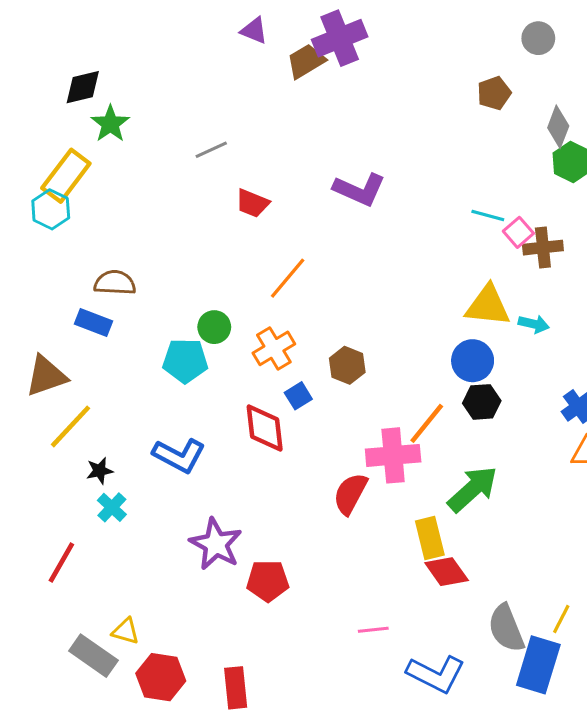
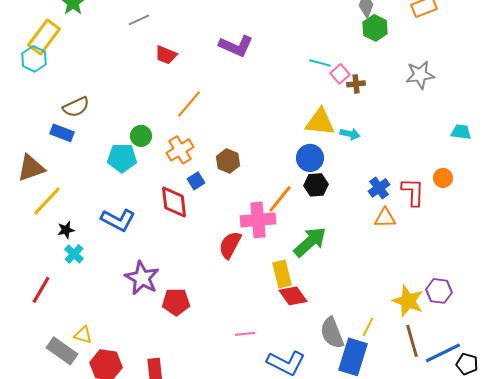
brown cross: (543, 248) -> (356, 84), size x0.7
brown semicircle: (115, 283) -> (76, 107), turned 152

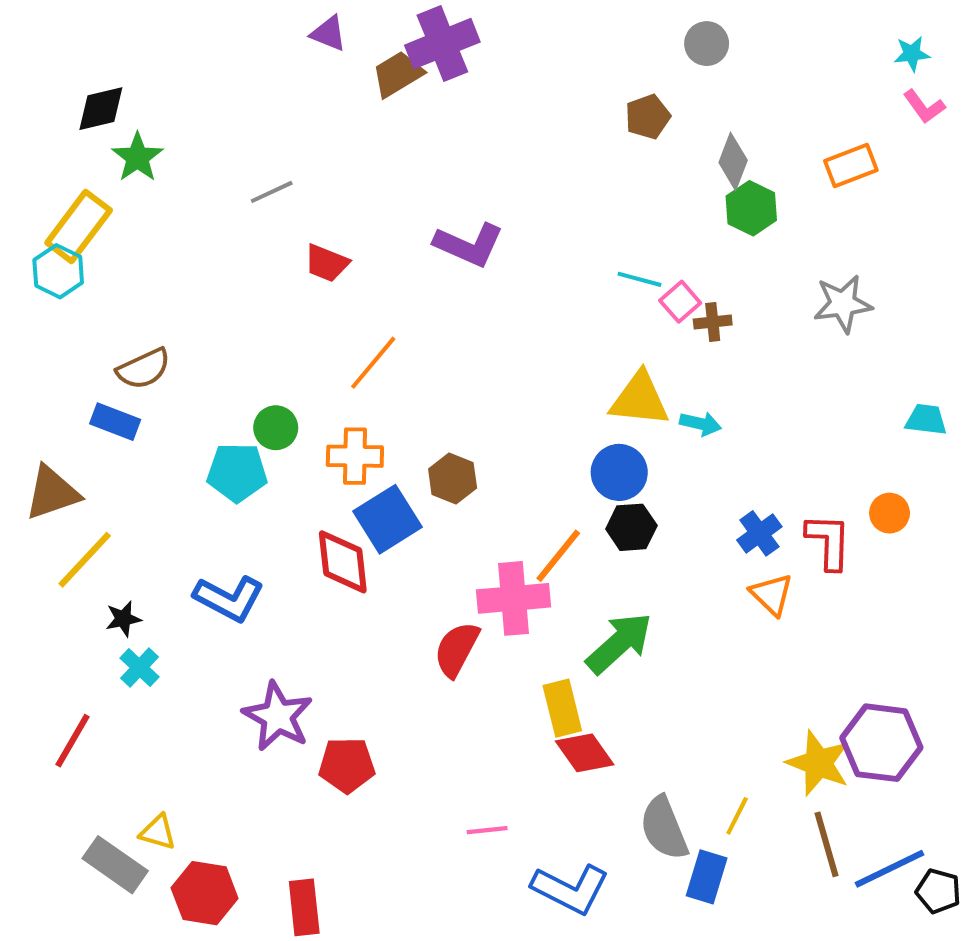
orange cross: (180, 150) -> (355, 456), turned 32
blue square: (196, 181) -> (387, 519), size x1.8
orange triangle: (385, 218) -> (772, 594), turned 45
purple hexagon: (439, 291) -> (881, 743), size x1.5
blue rectangle: (353, 357) -> (707, 877), size x0.7

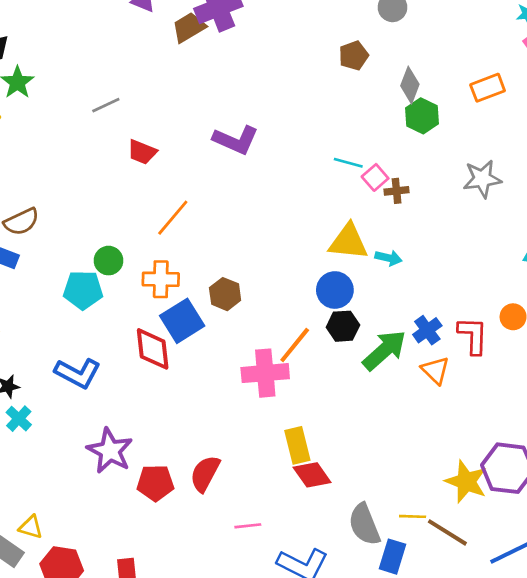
green arrow: (619, 643) -> (384, 350), moved
red semicircle: (457, 649) -> (205, 474), moved
yellow line: (737, 816) -> (413, 516), turned 65
brown line: (827, 844) -> (447, 532), moved, turned -42

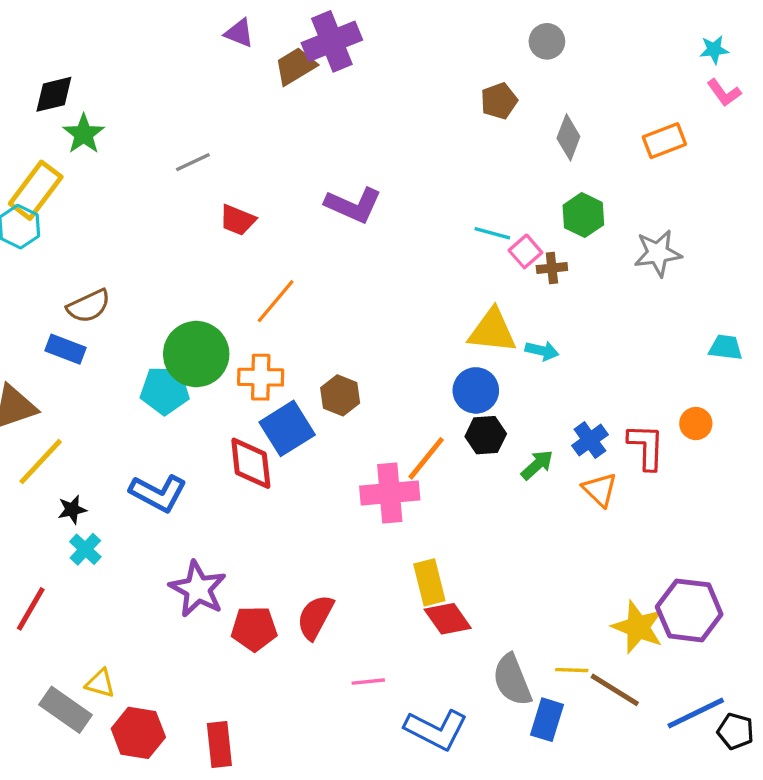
green hexagon: (422, 116) -> (583, 215), moved
green circle: (108, 261) -> (196, 354), size x1.8
green arrow: (384, 350) -> (537, 465), size x0.6

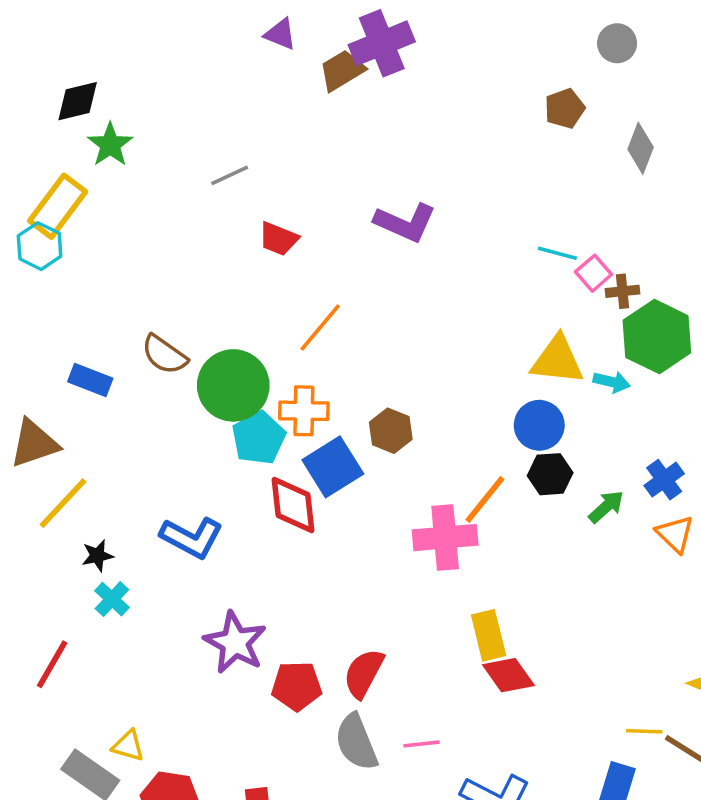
green hexagon: (583, 215) -> (657, 337), moved, size x1.5
brown semicircle: (89, 306) -> (164, 355), moved, turned 60
cyan pentagon: (165, 390) -> (259, 438), moved, turned -30
gray semicircle: (512, 680) -> (356, 742), moved

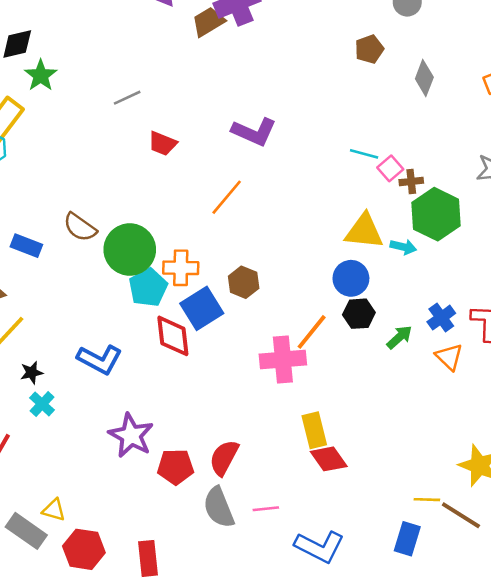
orange line: (320, 328) -> (227, 197), moved

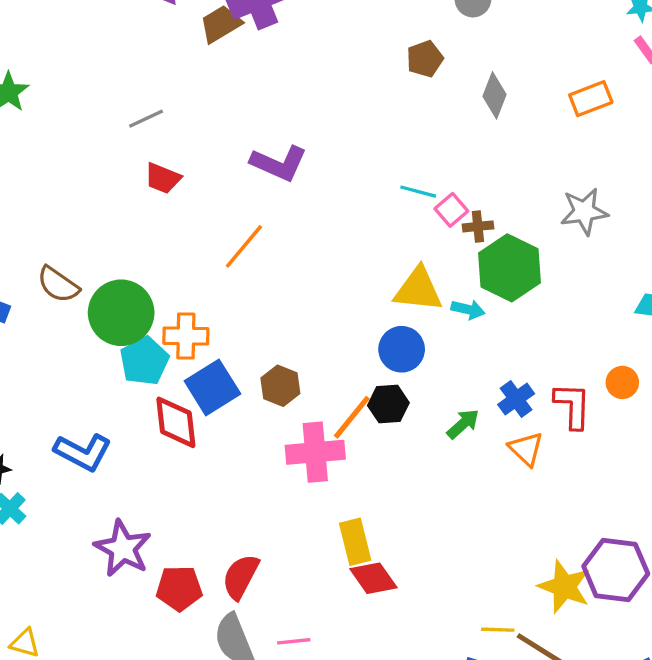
gray line: (127, 98) -> (146, 119), moved
brown hexagon: (244, 282) -> (280, 386), moved
black hexagon: (359, 314) -> (388, 404), moved

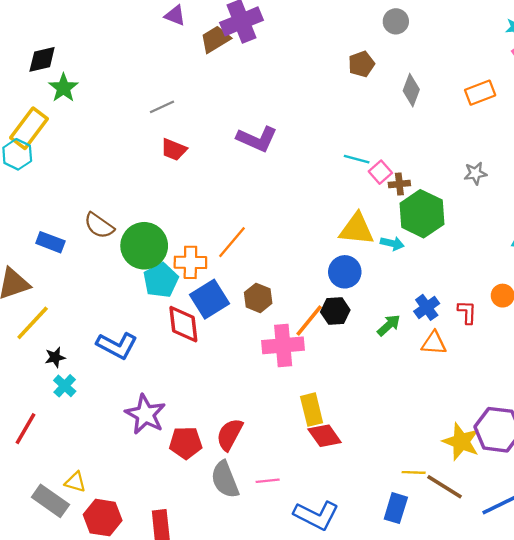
gray star: (584, 212) -> (475, 173), size x0.7
orange line: (244, 246) -> (232, 242), moved
red L-shape: (573, 406) -> (467, 312), size x0.7
orange triangle: (526, 449) -> (434, 343), turned -40

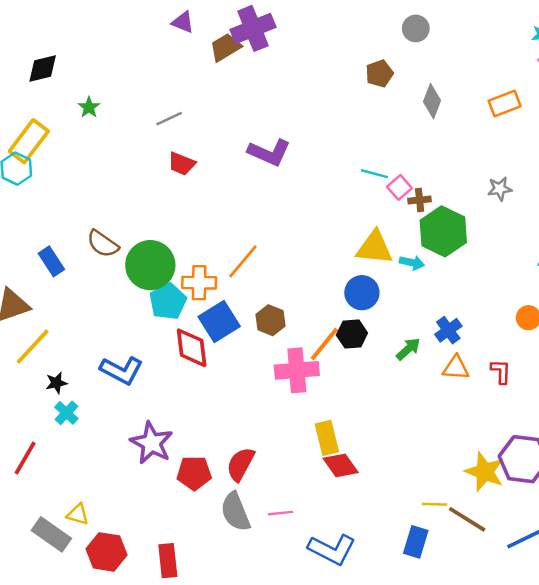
green star: (63, 88) -> (89, 107), moved, size x0.7
blue rectangle: (50, 242) -> (51, 261), turned 36
red L-shape: (467, 312) -> (501, 372), moved

